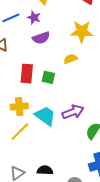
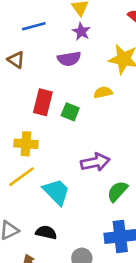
purple star: (34, 18) -> (81, 32), moved
cyan trapezoid: (45, 116) -> (56, 192), moved

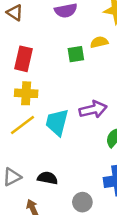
red rectangle: (43, 102) -> (23, 59), moved
green square: (70, 112) -> (76, 54), moved, turned -30
cyan trapezoid: (56, 192) -> (57, 122), moved, turned -120

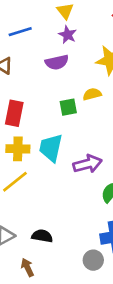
cyan trapezoid: (57, 122) -> (51, 148), moved
gray circle: (82, 202) -> (93, 260), moved

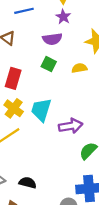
green square: (68, 107) -> (49, 64), moved, turned 32
yellow cross: (18, 149) -> (14, 108), turned 30

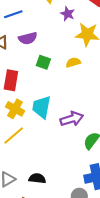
purple star: (63, 17) -> (67, 14), moved
purple semicircle: (52, 39) -> (28, 38), moved

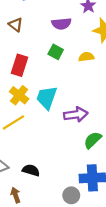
purple semicircle: (28, 38) -> (61, 24), moved

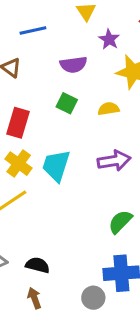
purple arrow: (76, 115) -> (114, 161), moved
brown arrow: (16, 195) -> (34, 298), moved

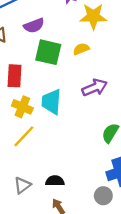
purple semicircle: (73, 65) -> (34, 26), moved
green square: (67, 103) -> (48, 52), size x1.6

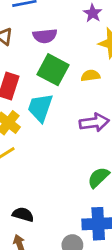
cyan trapezoid: (51, 102) -> (40, 108), moved

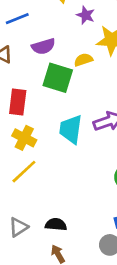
yellow semicircle: (90, 76) -> (83, 60), moved
cyan trapezoid: (40, 108) -> (71, 129), moved

